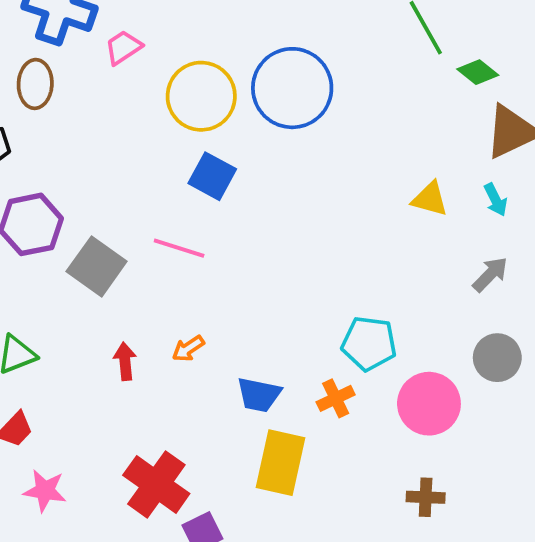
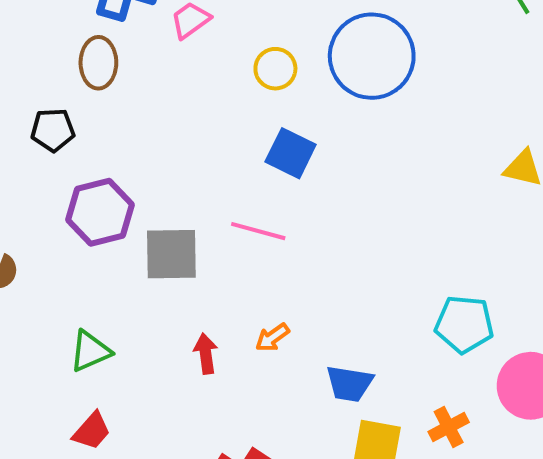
yellow circle: (201, 96) -> (275, 69), size x0.6
gray square: (97, 266) -> (171, 254), turned -34
orange cross: (336, 398) -> (449, 427), moved

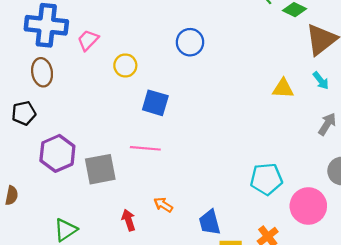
blue circle: (372, 56) -> (190, 42), size x0.6
yellow circle: (275, 69) -> (125, 65), moved
orange arrow: (272, 337) -> (163, 205), turned 78
blue trapezoid: (349, 384) -> (210, 222), turned 76

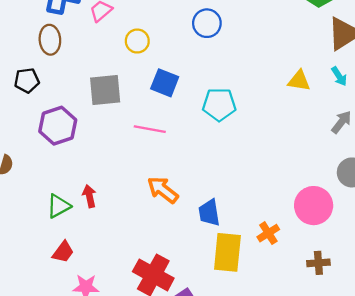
gray square: (100, 169) -> (105, 90), moved
cyan pentagon: (266, 179) -> (219, 104), moved
orange arrow: (163, 205) -> (163, 190), size x1.6
red arrow: (129, 220) -> (89, 196), moved

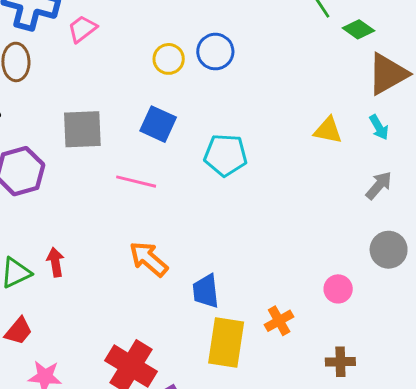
yellow circle: (137, 41) -> (169, 59), moved
pink circle: (314, 206) -> (338, 289), size x0.6

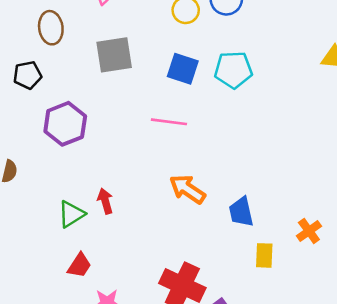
gray square: (82, 129) -> (114, 55), moved
cyan pentagon: (226, 155) -> (233, 70), moved
yellow rectangle: (226, 343) -> (264, 255), size x0.6

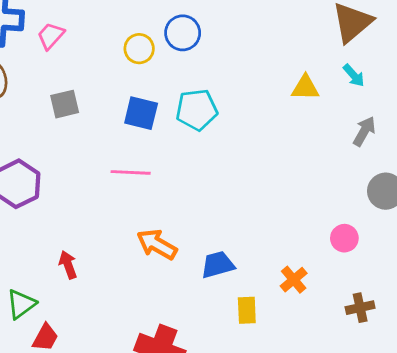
gray square: (114, 55) -> (65, 104), size x0.7
blue trapezoid: (241, 212) -> (218, 265), turned 92
green triangle: (71, 214) -> (21, 304), moved

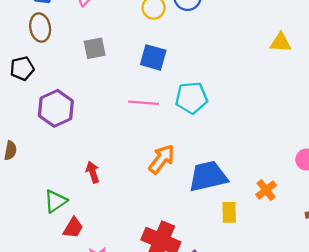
cyan pentagon: (197, 110) -> (191, 98), moved
orange arrow: (157, 244) -> (162, 159), turned 96
blue trapezoid: (218, 265) -> (208, 176), size x1.5

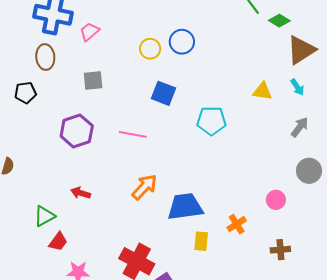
blue square: (153, 57) -> (164, 93), moved
cyan pentagon: (191, 98) -> (211, 121), moved
purple hexagon: (56, 108) -> (77, 131), moved
red arrow: (93, 172) -> (81, 193), turned -60

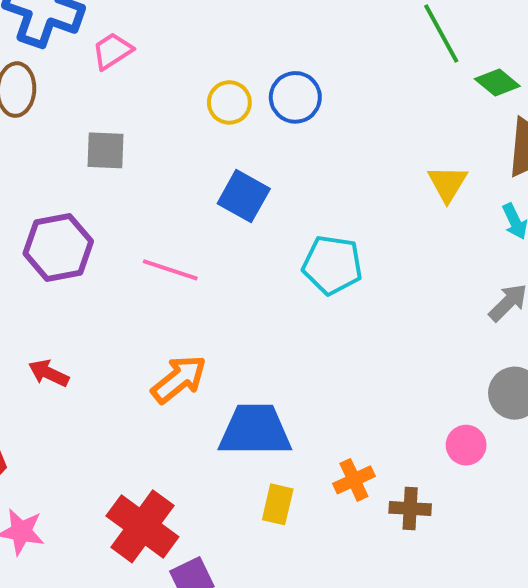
yellow triangle: (262, 91) -> (447, 183), moved, turned 45
pink circle: (276, 200) -> (466, 445), moved
brown cross: (280, 250) -> (410, 509), moved

